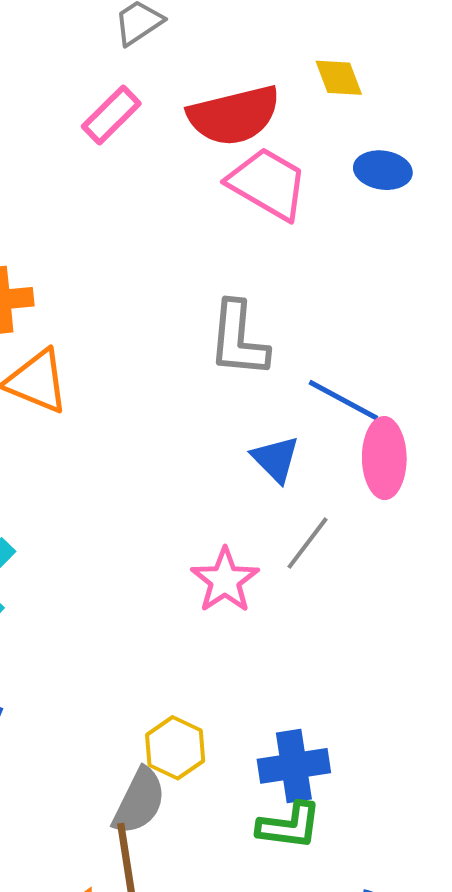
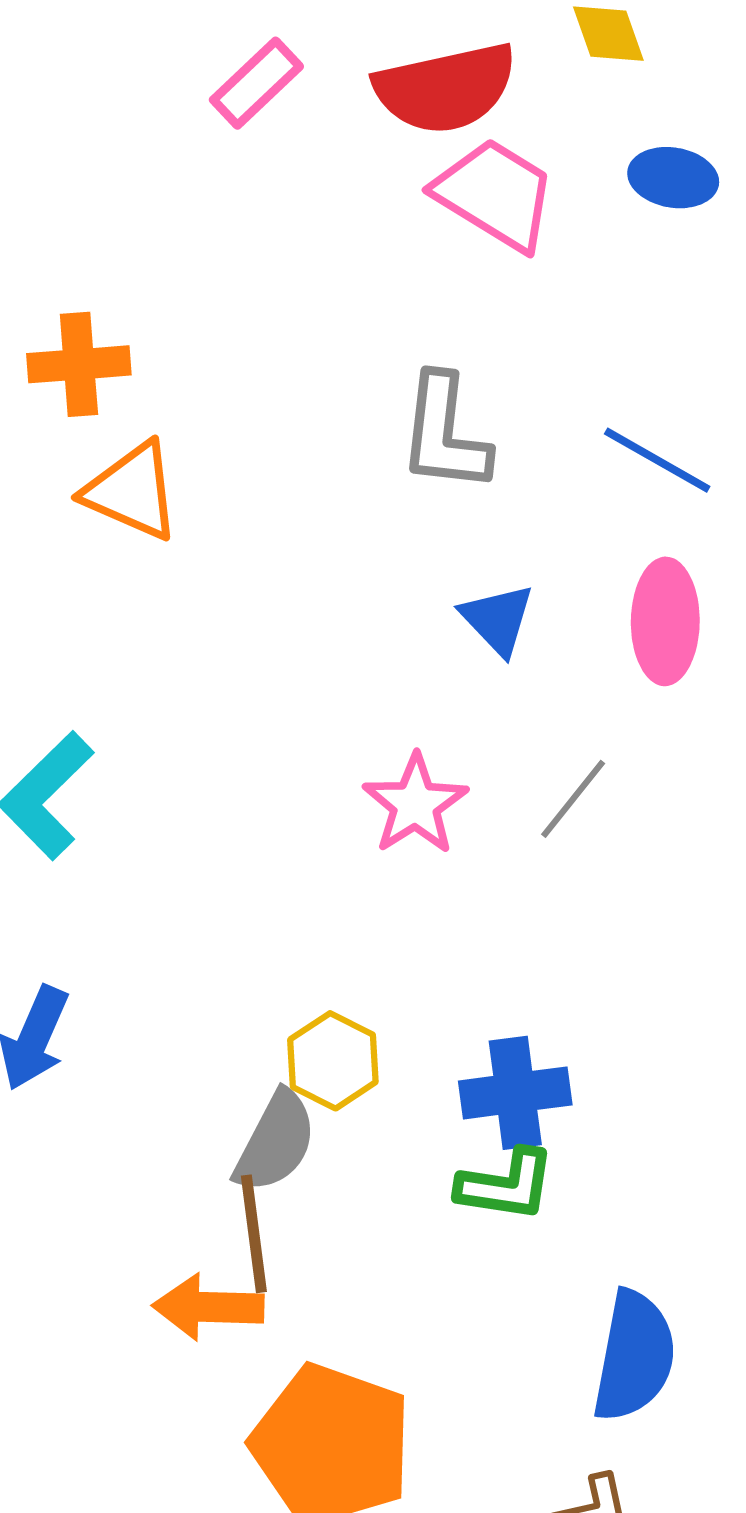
blue line: (343, 400) -> (657, 460), moved
gray line: (307, 543) -> (573, 799), moved

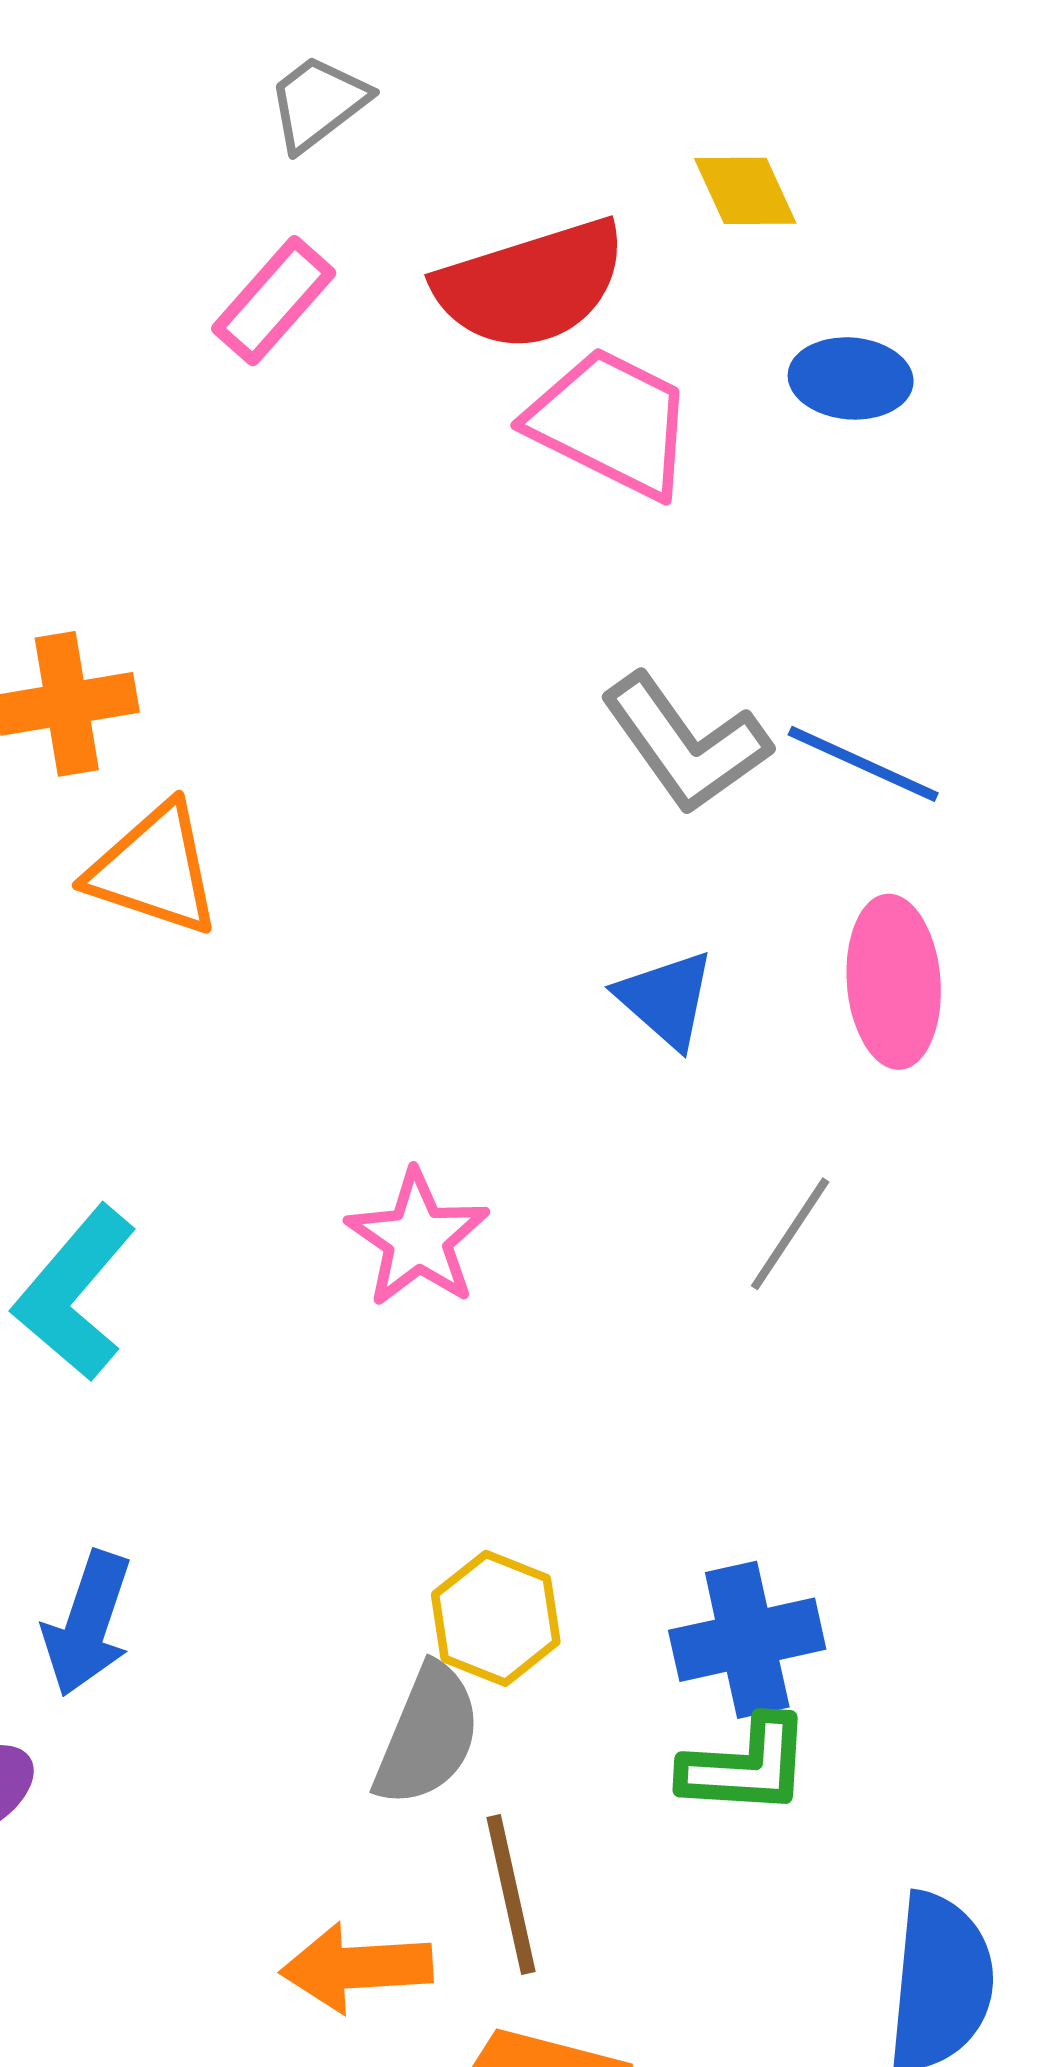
gray L-shape: (445, 433) -> (685, 743), moved, turned -37
pink star: (415, 804) -> (418, 1239), moved
brown line: (254, 1234) -> (511, 1894), moved

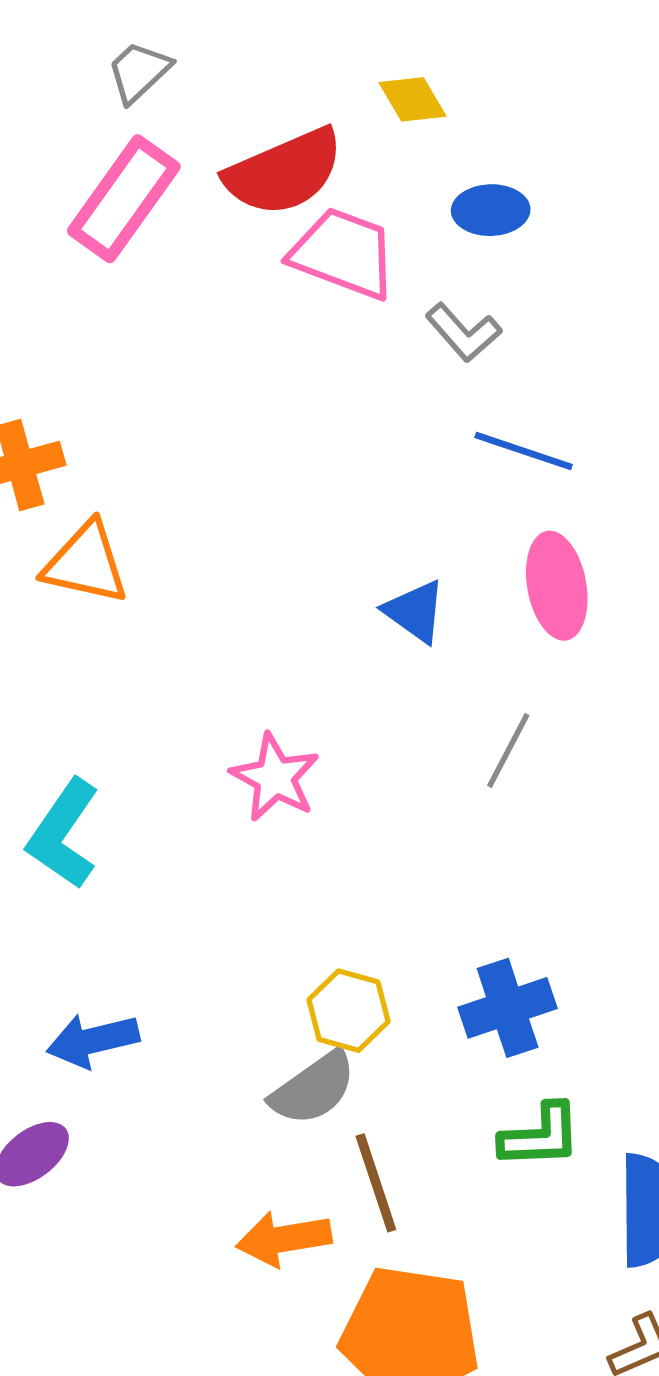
pink rectangle: (274, 301) -> (124, 199), size x1.5
gray L-shape: (685, 743) -> (463, 332), moved, size x0.7
blue arrow: (88, 1624) -> (93, 1040), turned 64
gray semicircle: (428, 1735) -> (313, 1088), turned 38
green L-shape: (746, 1766) -> (540, 1136), moved

